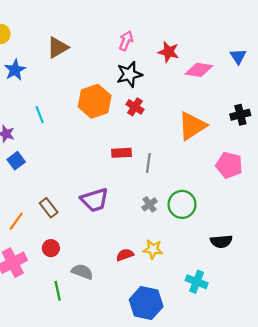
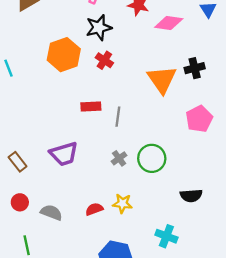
black cross: (240, 115) -> (195, 68), moved
orange triangle: (192, 126) -> (162, 79), turned -32
pink pentagon: (229, 165) -> (199, 119), turned 30
gray semicircle: (82, 272) -> (51, 212), moved

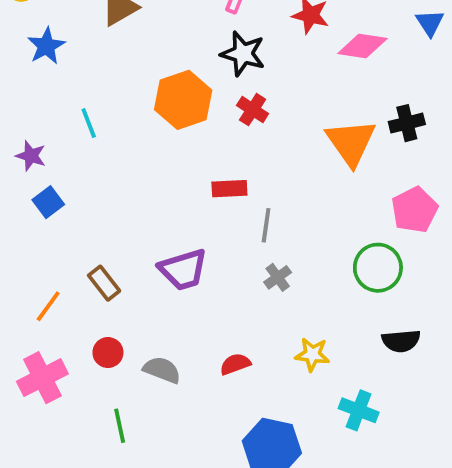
black star: (99, 28) -> (243, 54), turned 30
gray line: (118, 117) -> (266, 225), moved
green circle: (152, 158) -> (378, 268), moved
yellow star: (122, 203) -> (312, 354), moved

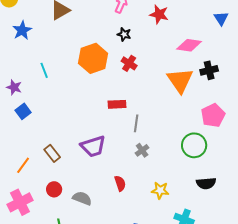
pink diamond: (362, 46) -> (189, 45), moved
black star: (243, 54) -> (124, 34), size x0.6
red semicircle: (235, 364) -> (120, 183), moved, turned 91

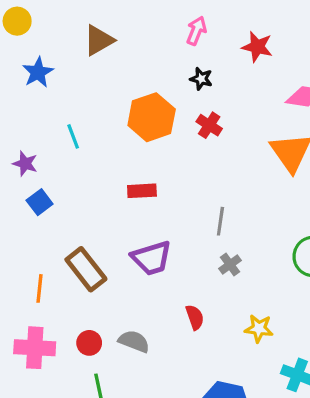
red rectangle: (117, 104) -> (142, 191), moved
brown rectangle: (52, 153) -> (86, 269), size x1.5
orange line: (23, 165) -> (40, 288), turned -30
red circle: (54, 189) -> (89, 343), moved
pink cross: (20, 202) -> (35, 348), turned 30

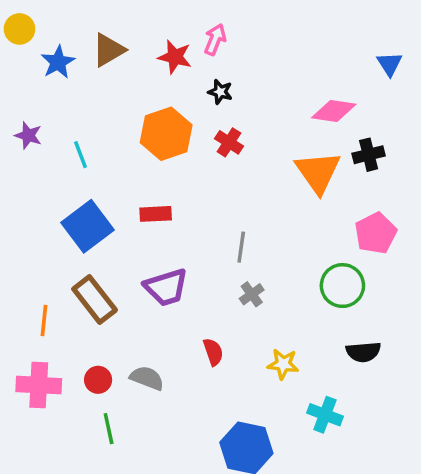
red star: (257, 47) -> (175, 57), moved
blue star: (38, 72) -> (58, 62), moved
purple star: (25, 164) -> (28, 135), moved
blue square: (40, 202) -> (88, 226), moved, size x1.8

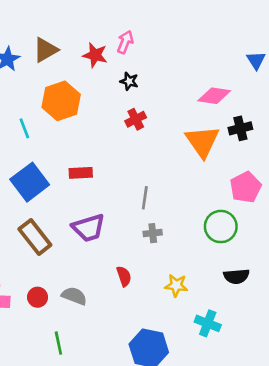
orange hexagon: (166, 134) -> (61, 101), moved
red cross: (229, 142) -> (136, 119), turned 30
gray cross: (252, 294) -> (153, 233), turned 30
green line: (109, 429) -> (58, 343), moved

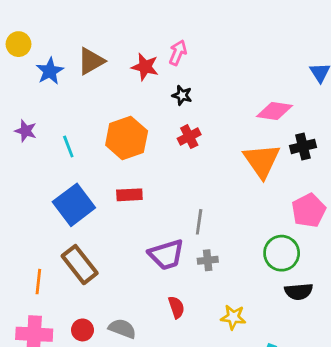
orange hexagon: (61, 101) -> (127, 138), moved
purple trapezoid: (89, 228) -> (166, 255), moved
black semicircle: (236, 276) -> (299, 292), moved

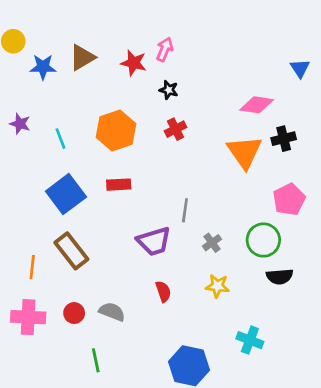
blue star: (50, 71) -> (43, 67), turned 30
gray cross: (208, 260) -> (212, 243), moved, turned -30
yellow star: (233, 317) -> (217, 286), moved

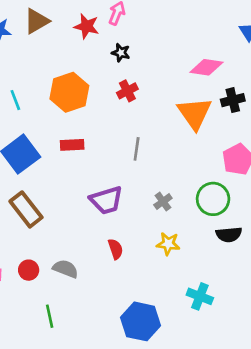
gray line: (185, 210) -> (137, 149), moved

